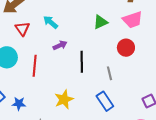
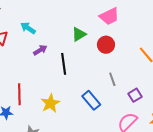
green triangle: (100, 22) -> (79, 34), moved
red line: (35, 66) -> (19, 94), moved
gray line: (109, 73) -> (112, 79), moved

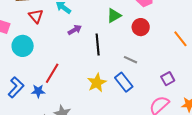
gray line: (112, 79) -> (131, 60), moved, turned -48
red line: (19, 94) -> (52, 73), turned 30
yellow star: (50, 103) -> (97, 83), moved

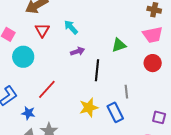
red circle: (141, 27) -> (153, 63), moved
gray line: (131, 60) -> (126, 92), turned 48
purple square: (168, 79) -> (159, 117), turned 32
blue star: (38, 91) -> (28, 113), moved

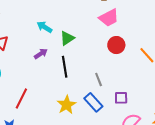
cyan arrow: (71, 27) -> (44, 27), moved
green triangle: (119, 45) -> (67, 38), moved
purple square: (159, 117) -> (121, 98), moved

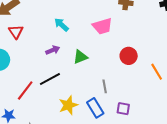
pink trapezoid: (109, 18) -> (102, 26), moved
green triangle: (67, 38) -> (80, 57), moved
black line: (65, 67) -> (50, 79), moved, turned 60

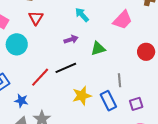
pink trapezoid: (102, 26) -> (123, 20), turned -35
purple square: (123, 109) -> (136, 104), turned -32

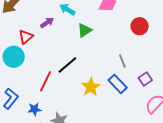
red triangle: (36, 18) -> (26, 37), moved, turned 35
purple arrow: (71, 39) -> (47, 23), moved
green triangle: (98, 49) -> (85, 30), moved

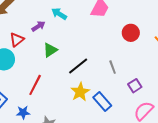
green triangle: (85, 30) -> (50, 50), moved
black line: (67, 65) -> (78, 66), moved
blue rectangle: (118, 84) -> (102, 101), moved

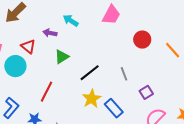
purple arrow: (38, 26) -> (50, 33), turned -136
red triangle: (17, 40) -> (28, 46), turned -42

